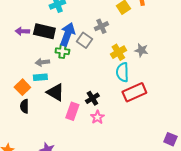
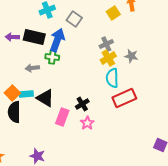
gray cross: (101, 26) -> (106, 44), moved
gray square: (84, 40) -> (74, 19), moved
cyan rectangle: (40, 77) -> (26, 94), moved
black semicircle: (24, 106) -> (14, 112), size x1.5

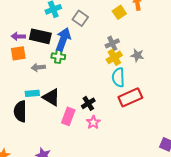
orange square: (12, 93) -> (18, 53), moved, turned 35

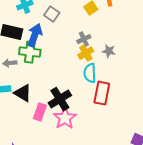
green cross: (58, 56) -> (30, 52), size x1.5
red rectangle: (130, 97) -> (102, 93), turned -55
black cross: (88, 103) -> (60, 99), size x1.6
pink star: (93, 122) -> (65, 118), size x1.6

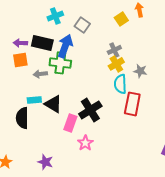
gray star: (109, 51) -> (140, 71), moved
pink star: (65, 118) -> (85, 143), moved, size x0.7

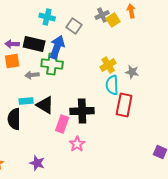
cyan cross: (55, 16) -> (47, 17), turned 35
gray cross: (114, 50) -> (102, 15), moved
black cross: (90, 110) -> (82, 111), turned 30

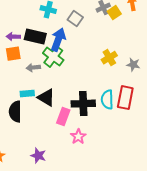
green cross: (52, 64) -> (53, 57), turned 30
cyan semicircle: (112, 85) -> (107, 100), moved

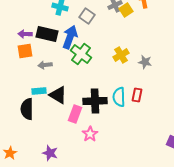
green cross: (53, 57) -> (81, 54), moved
red rectangle: (125, 98) -> (137, 95), size x0.6

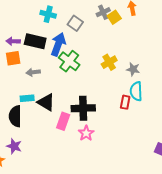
cyan semicircle: (119, 97) -> (136, 91), moved
pink star: (90, 134) -> (86, 133), moved
purple star: (50, 153) -> (14, 146), moved

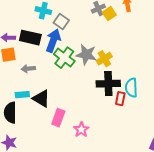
gray square: (75, 23) -> (61, 22), moved
gray star: (133, 69) -> (86, 55), moved, size x1.5
black cross: (83, 108) -> (108, 84), moved

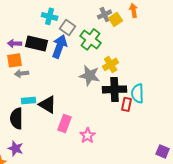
gray star: (86, 55) -> (90, 75), moved
green cross: (64, 58) -> (91, 39), moved
gray arrow: (28, 69) -> (22, 73), moved

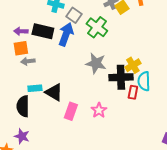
yellow cross: (111, 64) -> (133, 65), moved
pink star: (88, 135) -> (99, 110), moved

